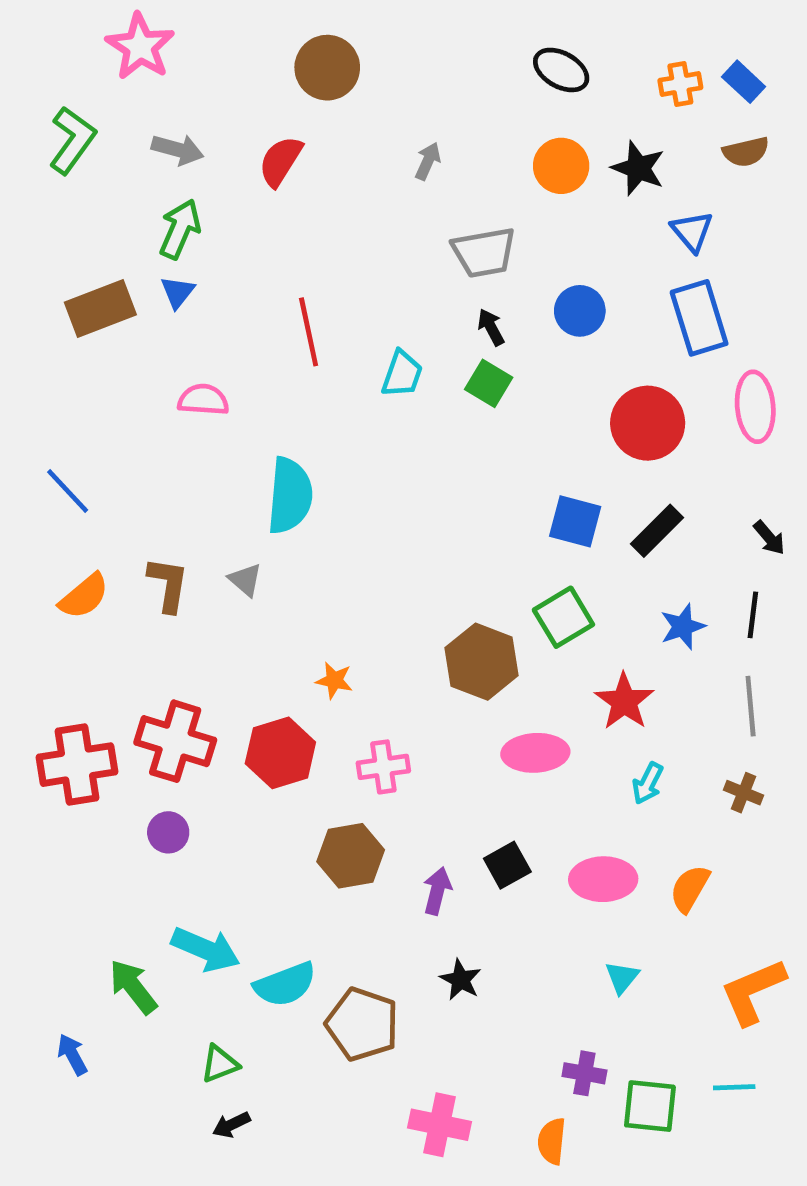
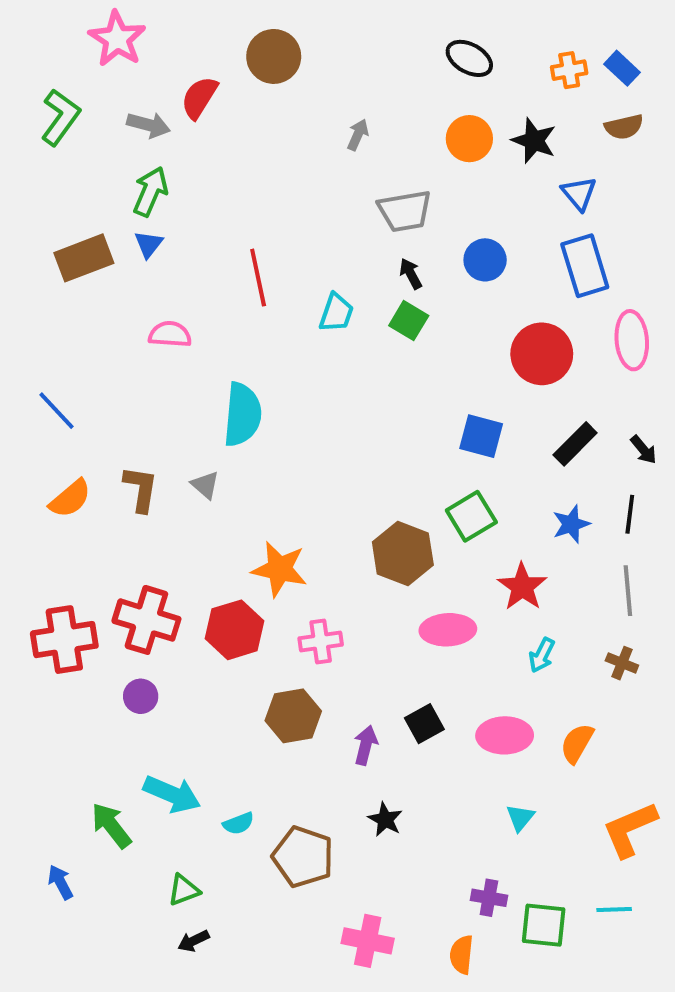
red semicircle: (280, 161) -> (199, 98), moved
black rectangle: (657, 531) -> (575, 444), moved
orange star: (334, 680) -> (280, 569), size x1.8
cyan semicircle: (285, 984) -> (238, 823), size x0.6

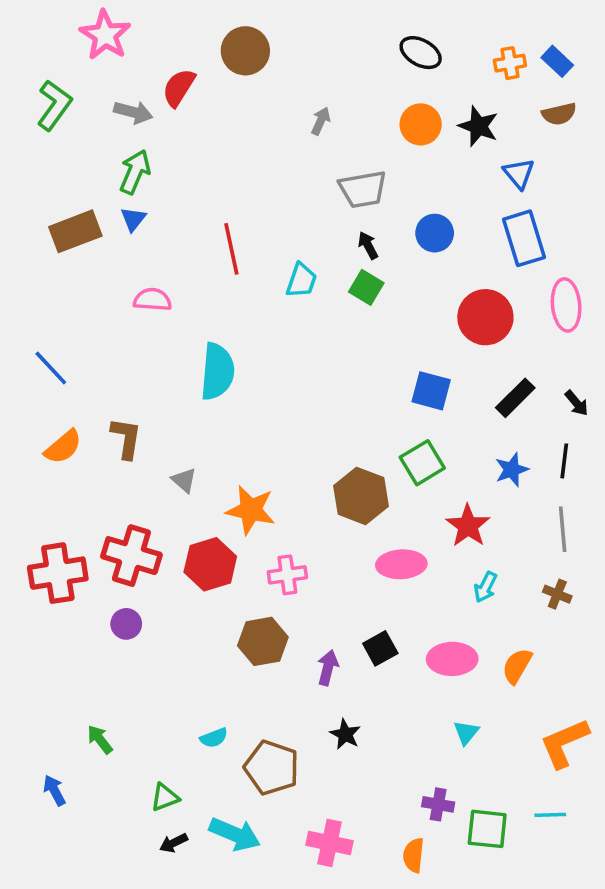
gray triangle: (205, 485) -> (184, 480), moved
cyan arrow: (172, 794) -> (235, 834), moved
green arrow: (111, 825) -> (100, 740), size x0.7

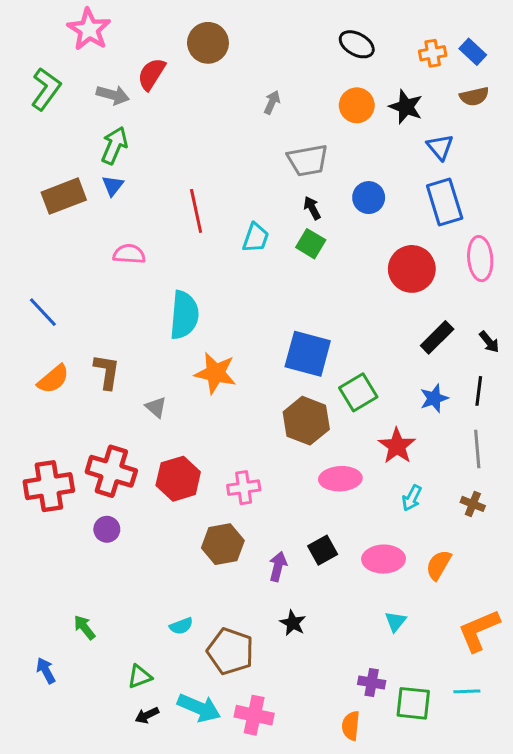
blue square: (431, 391) -> (308, 354), moved, size x1.4
orange star: (251, 510) -> (215, 373), moved
pink cross: (329, 843) -> (254, 715), moved

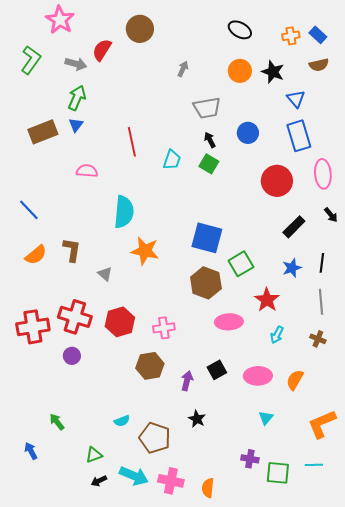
black arrow: (489, 342) -> (331, 215), moved
orange semicircle: (351, 726) -> (208, 488), moved

